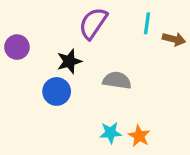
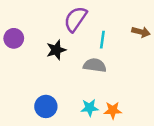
cyan line: (147, 23) -> (102, 40), moved
blue circle: (57, 91) -> (46, 106), moved
orange star: (139, 136) -> (113, 110), turned -30

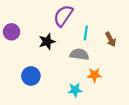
brown arrow: (141, 32) -> (111, 39), moved, turned 48
blue circle: (46, 106) -> (31, 76), moved
orange star: (113, 110) -> (94, 75), moved

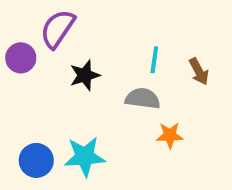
purple semicircle: (63, 16) -> (58, 29), moved
blue circle: (31, 76) -> (36, 160), moved
cyan star: (75, 90) -> (85, 157), moved, size x1.5

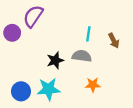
black star: (85, 75) -> (55, 60), moved
orange star: (170, 135) -> (93, 85), moved

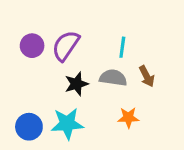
purple semicircle: (33, 16) -> (66, 46), moved
purple circle: (12, 33) -> (32, 46), moved
brown arrow: (114, 41) -> (147, 76), moved

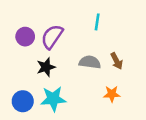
cyan line: (122, 47) -> (97, 22), moved
black star: (76, 84) -> (46, 67), moved
orange star: (128, 118) -> (112, 94), moved

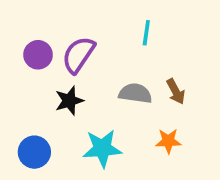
cyan star: (53, 99) -> (102, 148), moved

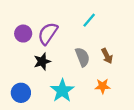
cyan line: (146, 33) -> (89, 20), turned 32
gray semicircle: (135, 93) -> (82, 57), turned 60
cyan star: (102, 148) -> (62, 91), turned -30

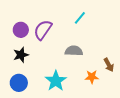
brown arrow: (107, 56) -> (109, 65), moved
gray semicircle: (82, 57) -> (74, 51), turned -66
black star: (42, 61) -> (21, 55), moved

